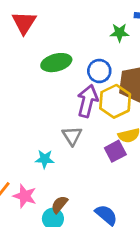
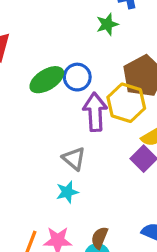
blue circle: (99, 71) -> (77, 77), moved
gray triangle: (72, 136) -> (74, 159), moved

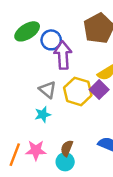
blue circle: (77, 77) -> (51, 40), moved
yellow hexagon: (126, 103) -> (78, 91), moved

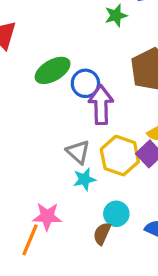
cyan star: (43, 115) -> (84, 179), moved
pink star: (36, 150) -> (47, 216), moved
cyan circle: (65, 162) -> (116, 214), moved

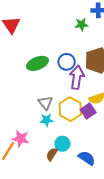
green ellipse: (53, 70) -> (37, 63), moved
blue circle: (85, 83) -> (67, 62), moved
purple arrow: (101, 105) -> (77, 77), moved

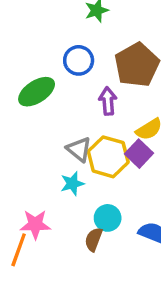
blue circle: (67, 62) -> (79, 60), moved
purple arrow: (77, 77) -> (108, 101), size x0.7
gray triangle: (45, 103) -> (79, 149), moved

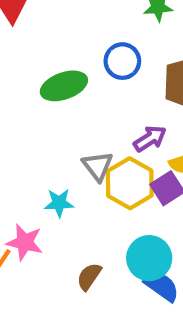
purple arrow: (108, 101) -> (150, 139), moved, turned 48
cyan star: (72, 184) -> (59, 203), moved
cyan circle: (108, 218) -> (149, 258), moved, size x1.4

